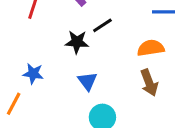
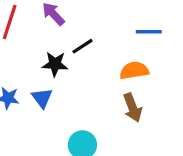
blue triangle: (87, 81) -> (42, 98), moved

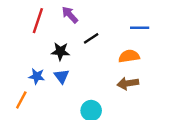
black star: (55, 64) -> (60, 51), moved
brown arrow: (133, 108) -> (128, 83), turned 102

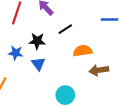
orange semicircle: (129, 56) -> (83, 51), moved
blue star: (37, 76) -> (16, 53), moved

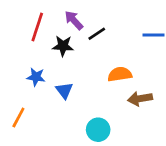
black line: (65, 29) -> (97, 34), moved
black star: (37, 41) -> (63, 46), moved

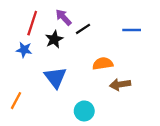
black star: (63, 46) -> (54, 39), turned -30
blue star: (36, 77) -> (24, 50), moved
blue triangle: (64, 91) -> (55, 77), size x1.5

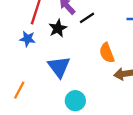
orange semicircle: (103, 64) -> (107, 53), turned -102
cyan circle: (84, 111) -> (75, 101), moved

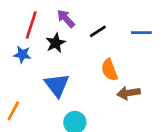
black line: (87, 18) -> (98, 31), moved

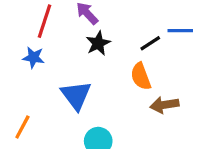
black line: (98, 31) -> (150, 43), moved
black star: (56, 43) -> (98, 43), moved

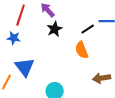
blue triangle: (76, 95) -> (25, 67), moved
brown arrow: (164, 105) -> (102, 78), moved

